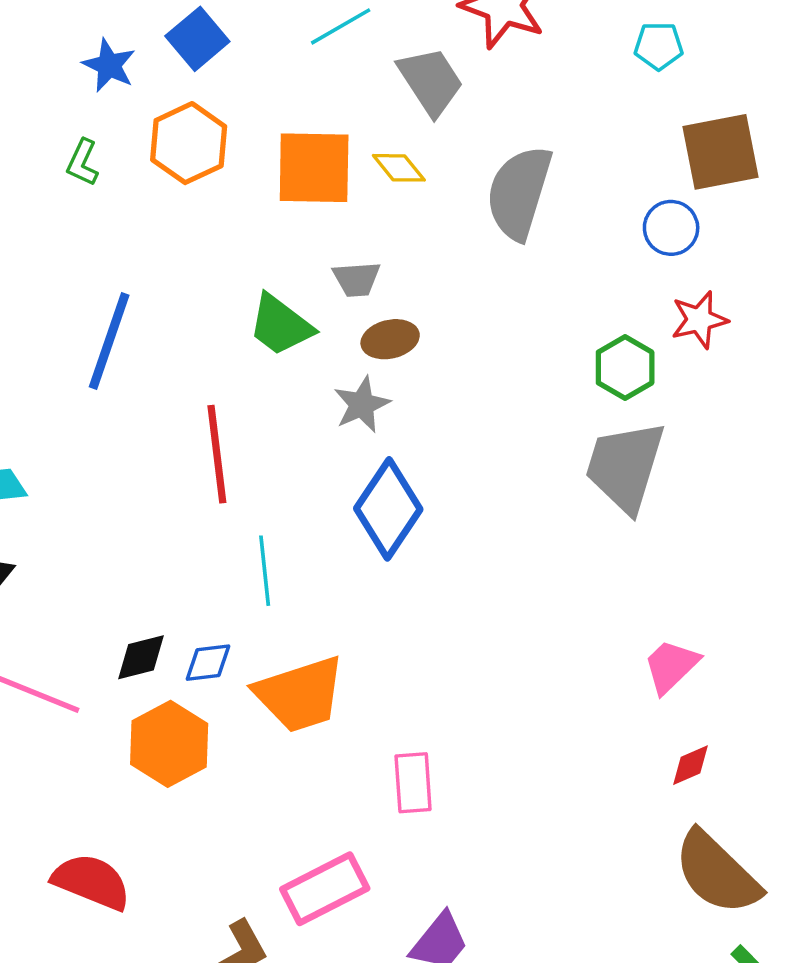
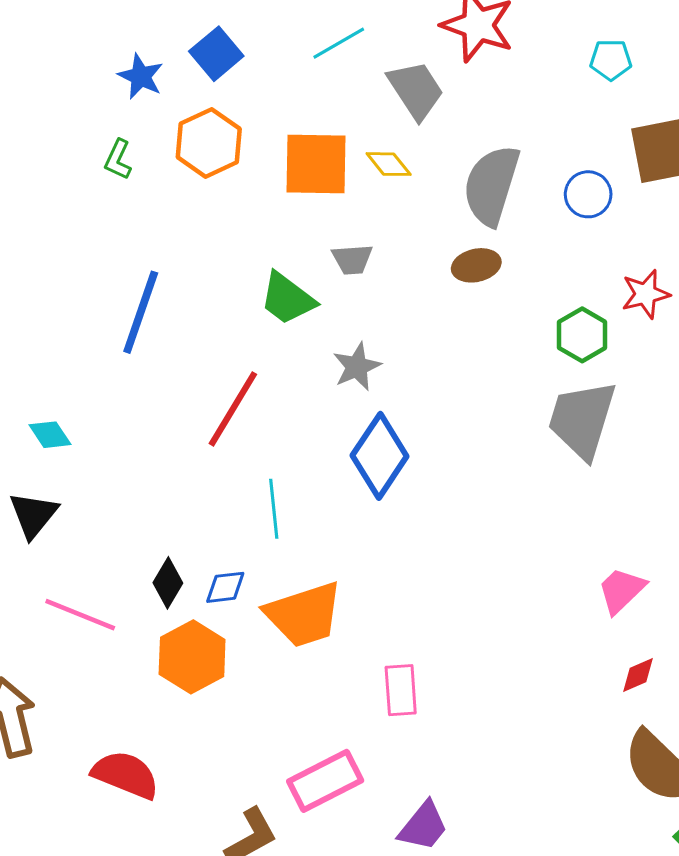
blue circle: (671, 228) -> (588, 194), moved
brown ellipse: (390, 339) -> (476, 265), moved
red line: (217, 454) -> (233, 409), turned 38
black diamond: (141, 657) -> (168, 583), turned -45

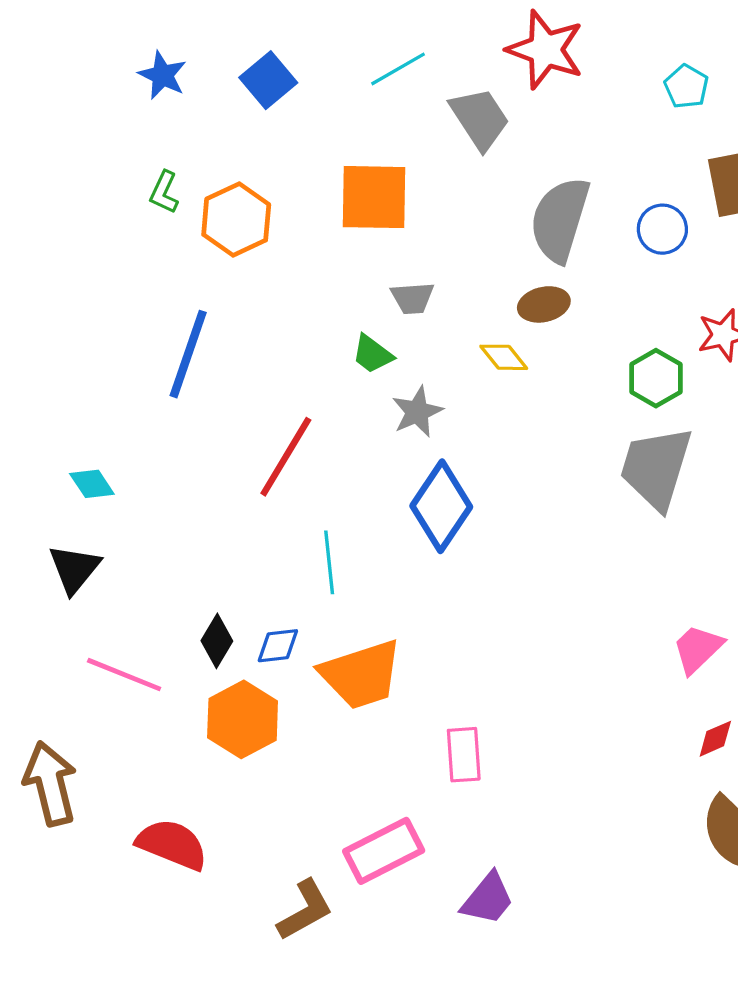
cyan pentagon: (611, 60) -> (686, 87), turned 30
blue star: (141, 76) -> (162, 75), moved
orange hexagon: (209, 143) -> (236, 220), moved
yellow diamond: (389, 164) -> (504, 357), moved
green trapezoid: (287, 299) -> (372, 354), moved, size x0.7

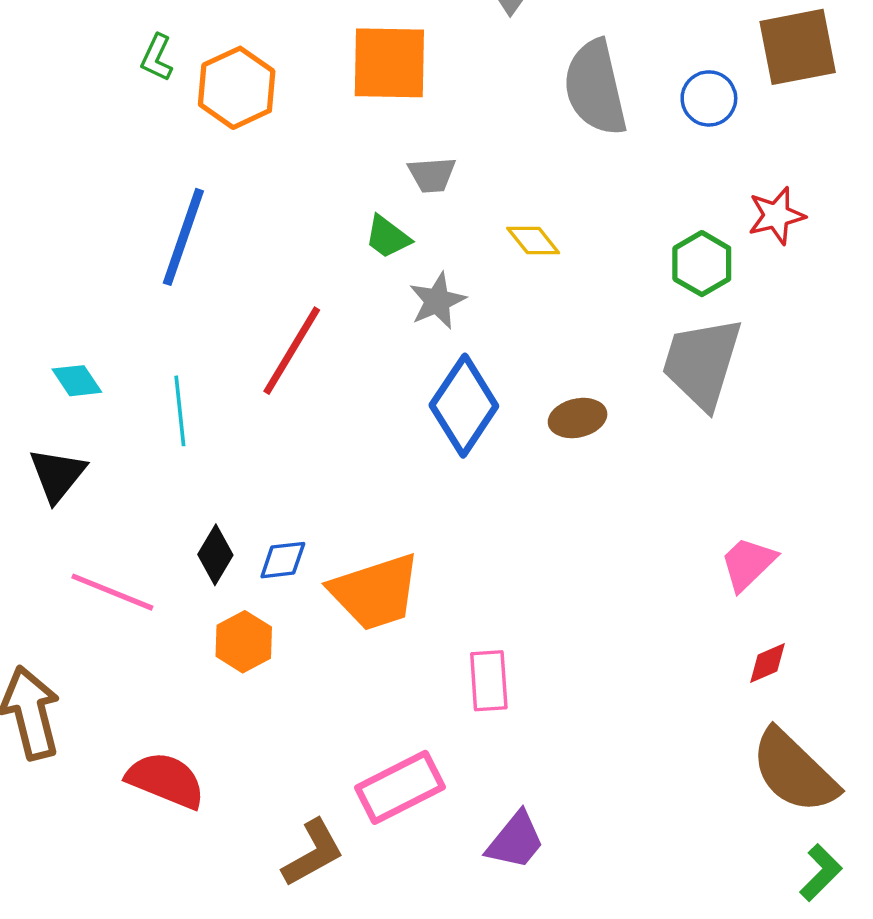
gray semicircle: (560, 220) -> (595, 88), turned -30
brown ellipse: (544, 304) -> (578, 418), moved
cyan line: (329, 562) -> (180, 411), moved
orange hexagon: (243, 719) -> (244, 642), size x0.7

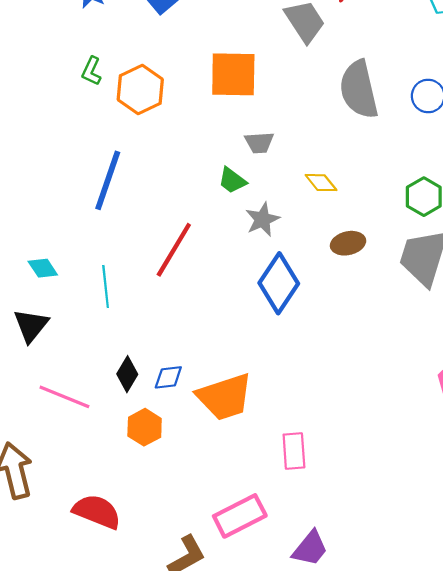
brown ellipse: (578, 418) -> (348, 243), moved

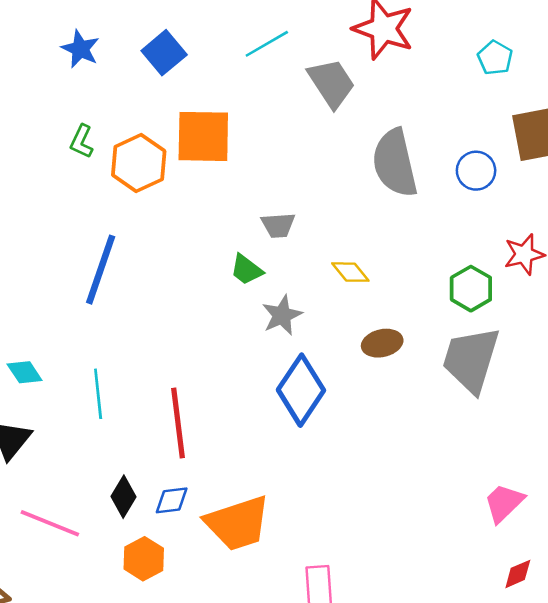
orange square: (233, 74) -> (203, 136), moved
red line: (174, 250) -> (178, 423), moved, turned -38

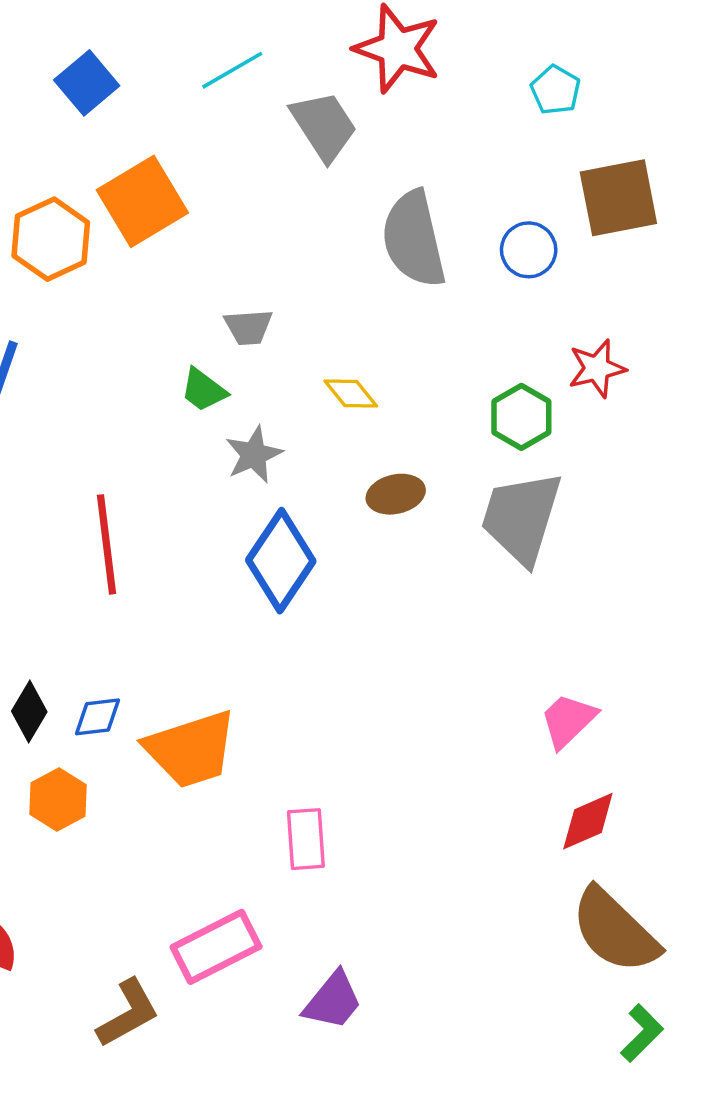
orange square: (203, 136) -> (142, 201), turned -32
red line: (178, 423) -> (106, 544), moved
red diamond: (518, 574) -> (588, 821), size x1.4

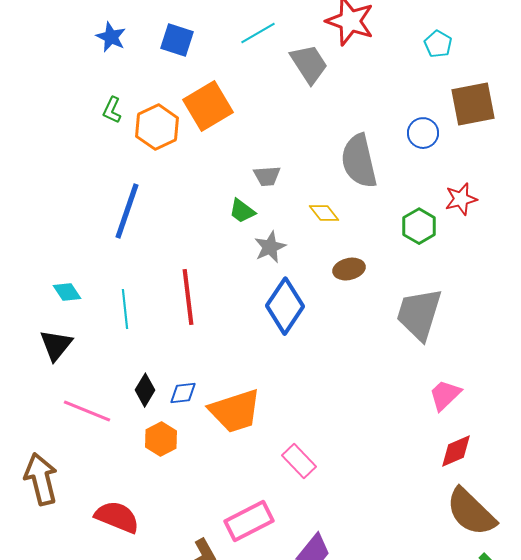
blue square: (87, 83) -> (177, 40), turned -32
gray semicircle: (414, 239) -> (359, 161), moved
gray trapezoid: (521, 518) -> (419, 314), moved
pink rectangle: (306, 839) -> (299, 461), turned -40

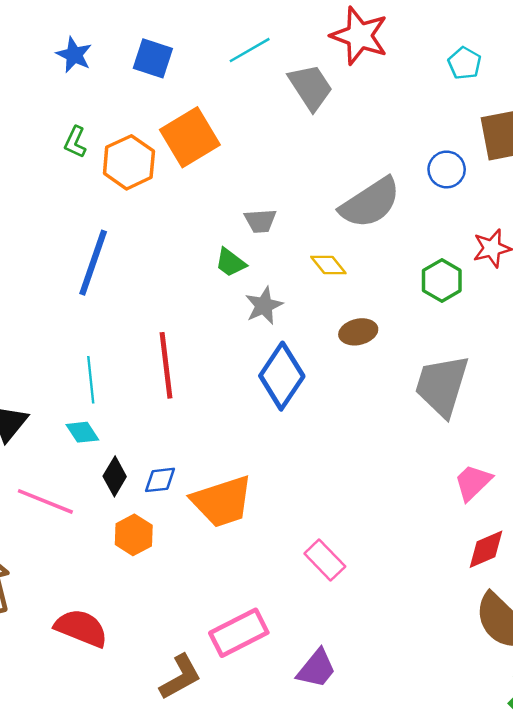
gray semicircle: (359, 161) -> (370, 203), turned -110
cyan diamond: (67, 292) -> (82, 432), moved
pink rectangle: (299, 461) -> (325, 560), moved

